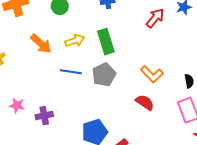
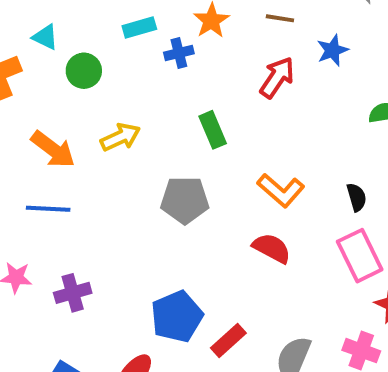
green rectangle: (106, 42) -> (213, 130), moved, size x0.7
blue line: (71, 72) -> (48, 209), moved
gray pentagon: (104, 75) -> (185, 200), turned 30

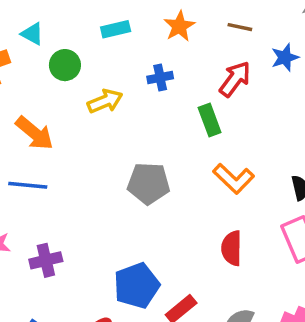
blue cross: (179, 53) -> (160, 77), moved
green rectangle: (213, 130) -> (210, 120), moved
yellow arrow: (120, 137) -> (105, 101), moved
red semicircle: (272, 248) -> (232, 248), moved, turned -120

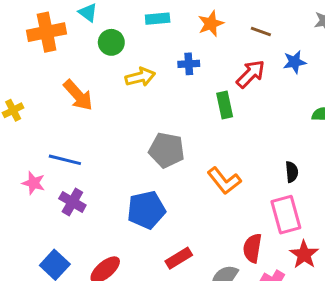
orange L-shape: (234, 179) -> (224, 181), moved
blue line: (28, 185) -> (65, 160), moved
red semicircle: (232, 248) -> (252, 248), moved
purple cross: (46, 260) -> (72, 202), turned 35
blue pentagon: (137, 286) -> (146, 210), moved

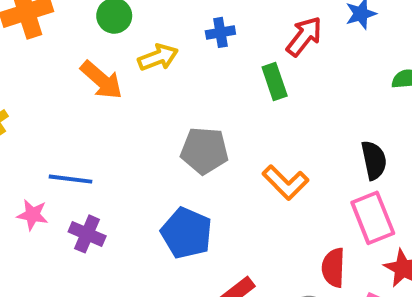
orange arrow: (78, 95) -> (101, 80), moved
black semicircle: (292, 172) -> (374, 160), size x1.4
blue pentagon: (146, 210) -> (187, 233), turned -30

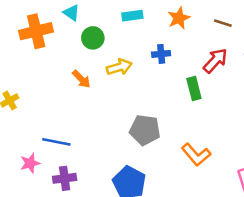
orange arrow: (101, 80) -> (81, 79), size x0.7
pink star: (32, 215) -> (30, 163), turned -30
purple cross: (87, 234) -> (65, 178), turned -35

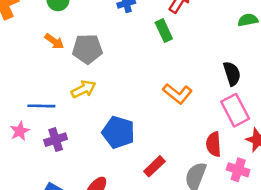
yellow arrow: (119, 67) -> (83, 89), moved
gray pentagon: (145, 130) -> (87, 49), moved

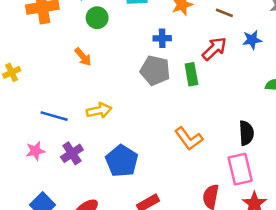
gray pentagon: (87, 49) -> (155, 71), moved
pink star: (20, 131) -> (35, 151), moved
purple cross: (56, 140) -> (72, 153), moved, turned -30

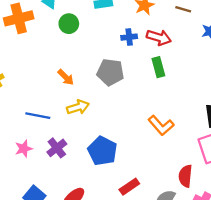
red arrow: (214, 49) -> (159, 37), moved, turned 65
orange arrow: (83, 57) -> (66, 77), moved
gray pentagon: (155, 71) -> (110, 72), moved

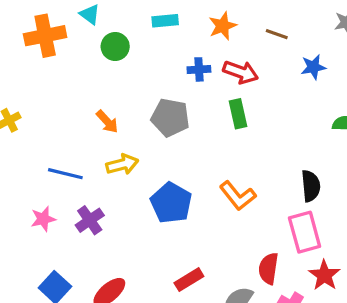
blue pentagon: (102, 151) -> (171, 203), moved

